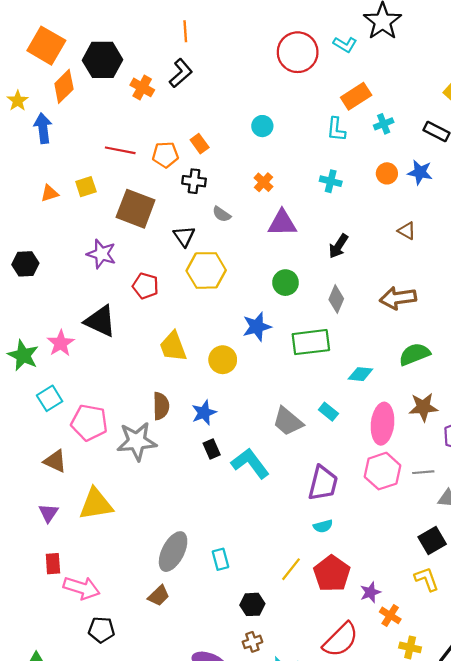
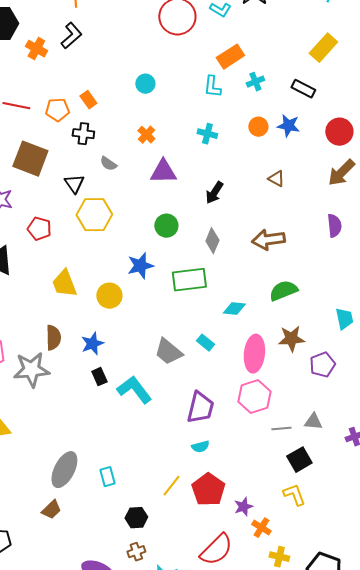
gray line: (423, 472) -> (281, 429), moved

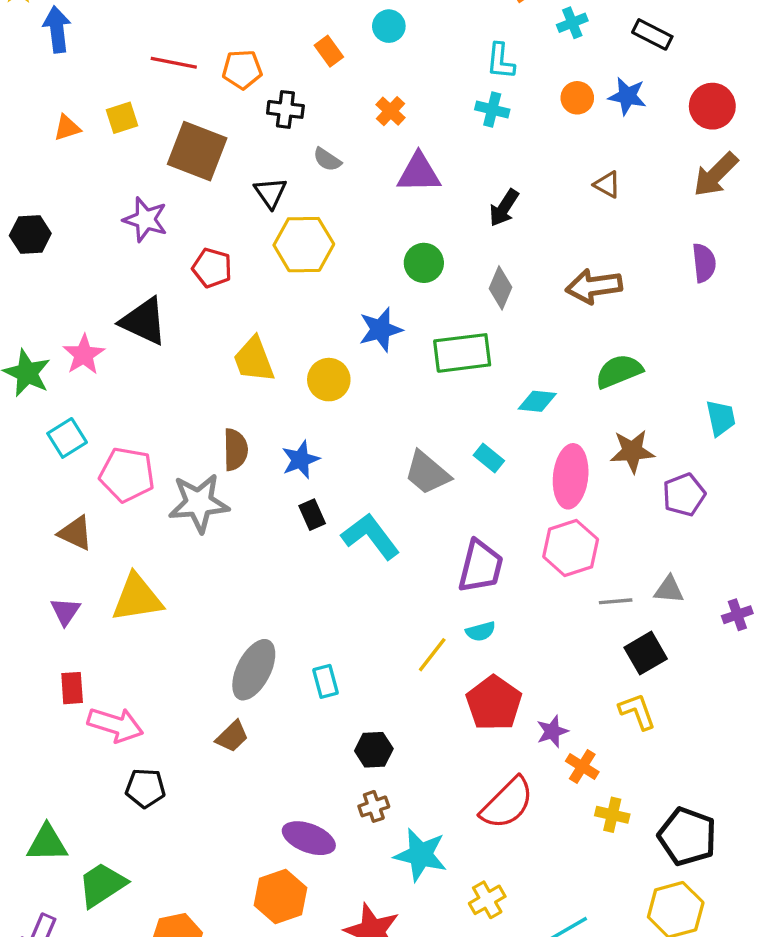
cyan L-shape: (212, 87) -> (501, 61), moved
orange rectangle: (88, 100) -> (329, 51), moved
yellow line: (171, 486) -> (432, 655), moved

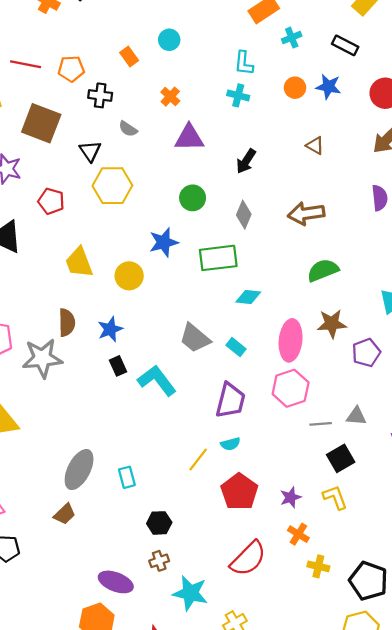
cyan diamond: (537, 401) -> (248, 297), moved
cyan rectangle: (489, 458) -> (236, 347), moved
purple star: (552, 731) -> (291, 497), moved

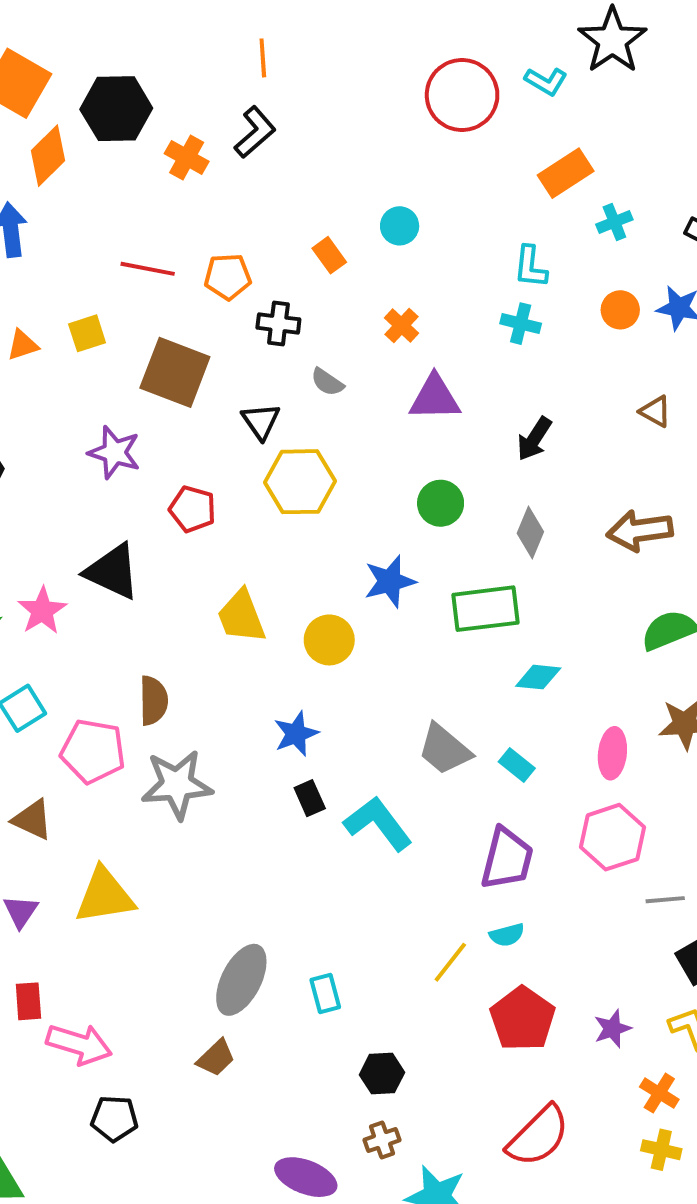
brown semicircle: (67, 323) -> (153, 700), moved
pink ellipse: (291, 340) -> (612, 753), size x0.7
orange cross: (298, 534) -> (659, 1093), moved

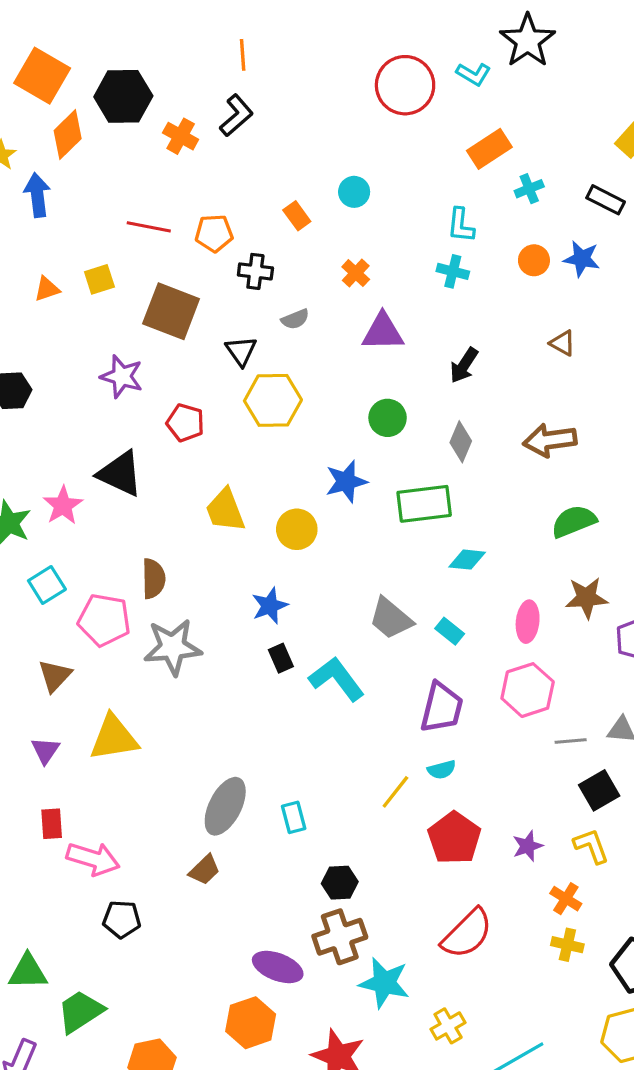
gray semicircle: (327, 382) -> (295, 319), turned -56
brown triangle: (32, 820) -> (55, 676), turned 48
brown cross: (382, 1140) -> (340, 937), size x1.8

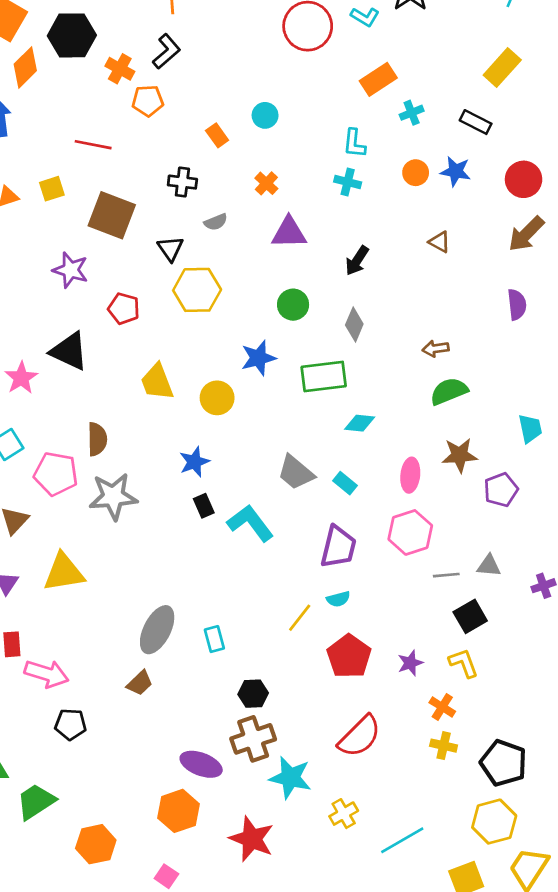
orange pentagon: (214, 233) -> (148, 101), moved
brown arrow: (550, 440) -> (436, 349), moved, size x0.6

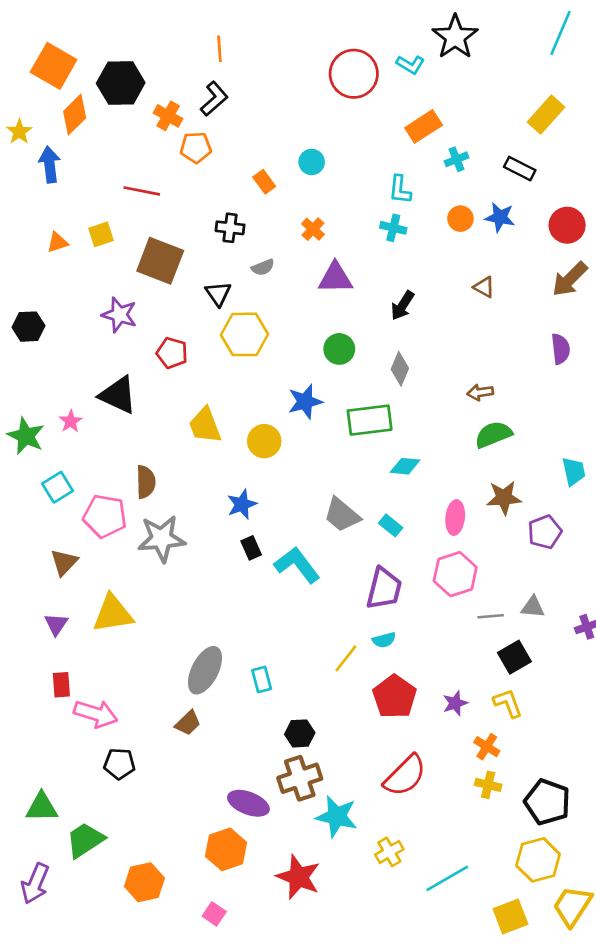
pink star: (21, 378) -> (71, 421), size x0.7

